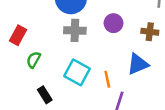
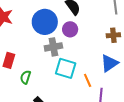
purple circle: (114, 23) -> (70, 29), moved
cyan square: (77, 72) -> (66, 68), moved

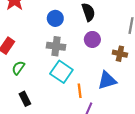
blue circle: (45, 22) -> (55, 18), size x0.6
purple circle: (70, 29) -> (92, 39), moved

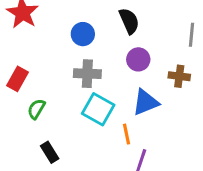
blue triangle: (107, 80) -> (146, 102), moved

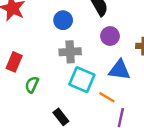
blue triangle: (146, 102) -> (120, 70), turned 35
orange line: (126, 134) -> (107, 97), turned -42
black rectangle: (50, 152) -> (61, 117), moved

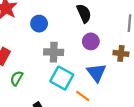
blue circle: (63, 20) -> (39, 24), moved
blue triangle: (120, 70) -> (96, 73), turned 40

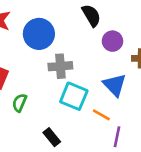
blue circle: (39, 24) -> (39, 34), size x1.5
purple circle: (91, 41) -> (112, 41), moved

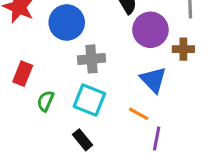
purple circle: (112, 41) -> (150, 30), size x1.5
cyan square: (74, 96) -> (89, 100), moved

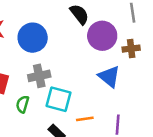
gray cross: (92, 59) -> (39, 76), moved
orange line: (139, 114) -> (85, 119), moved, turned -30

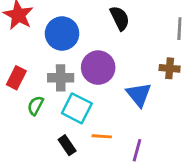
purple circle: (102, 36) -> (98, 68), moved

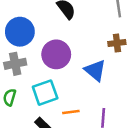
gray cross: (61, 78) -> (15, 64), moved
cyan square: (77, 108) -> (45, 93), turned -35

